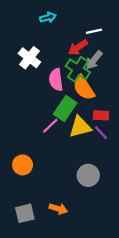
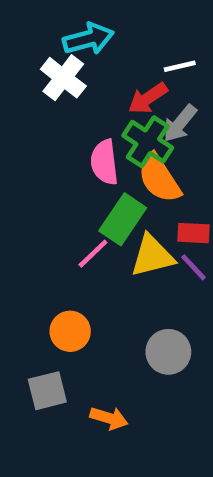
cyan arrow: (48, 17) -> (88, 39), size x1.5
white cross: (29, 58) -> (63, 78), moved
orange circle: (23, 165) -> (70, 331), moved
gray square: (25, 213) -> (47, 391), moved

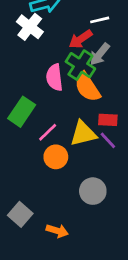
green rectangle: (123, 219) -> (22, 112), moved
orange circle: (70, 331) -> (56, 157), moved
gray square: (47, 391) -> (20, 214), turned -35

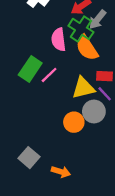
pink line: (48, 132) -> (49, 75), moved
orange circle: (56, 157) -> (74, 122), moved
gray circle: (93, 191) -> (94, 112), moved

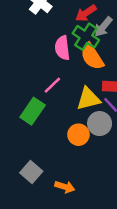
green rectangle: (30, 69) -> (33, 111), moved

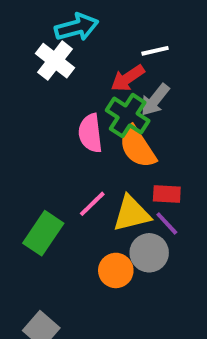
pink line: (52, 85) -> (92, 204), moved

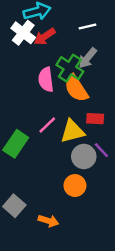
red arrow: (128, 78) -> (45, 37), moved
purple line: (167, 223) -> (101, 150), moved
orange circle: (116, 270) -> (75, 186), moved

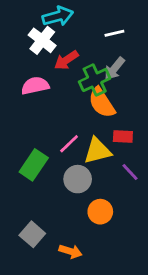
red arrow: (45, 37) -> (66, 60), moved
green cross: (70, 68) -> (95, 80), turned 32
pink semicircle: (46, 80) -> (35, 86), moved, turned 85
gray circle: (84, 156) -> (78, 179), moved

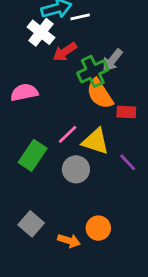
white line: (114, 33) -> (80, 17), moved
pink semicircle: (35, 86) -> (24, 92), moved
red rectangle: (123, 137) -> (126, 112), moved
yellow triangle: (97, 151) -> (96, 141), turned 32
orange circle: (100, 212) -> (98, 228), moved

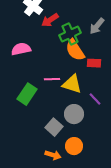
gray arrow: (112, 60) -> (97, 26), moved
pink line: (68, 134) -> (52, 79), turned 42
gray circle: (76, 169) -> (74, 114), moved
gray square: (31, 224) -> (54, 127), moved

